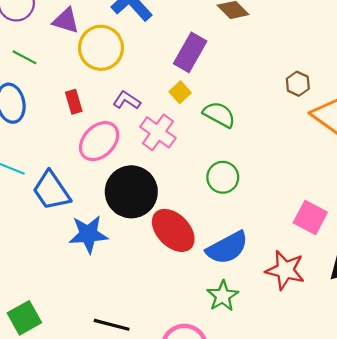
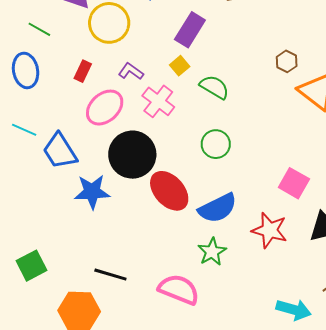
red rectangle: (74, 102) -> (83, 71), turned 40

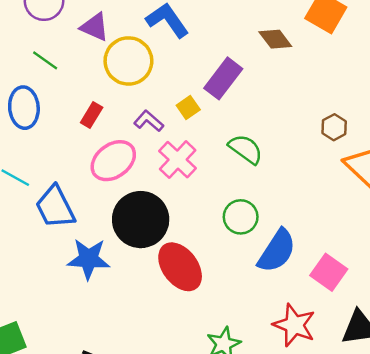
yellow square: (180, 66) -> (188, 107), moved
blue semicircle: (218, 208) -> (277, 251), moved, turned -36

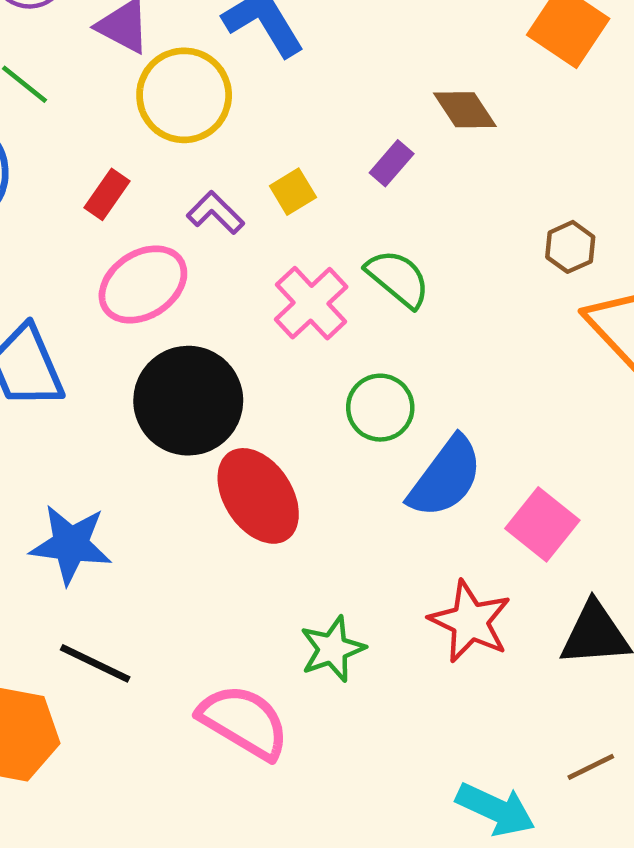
brown diamond: (275, 39) -> (465, 110), moved
purple rectangle: (223, 78) -> (392, 163), moved, size x0.6
pink cross: (178, 160) -> (311, 303), moved
blue star: (89, 259) -> (71, 544), moved

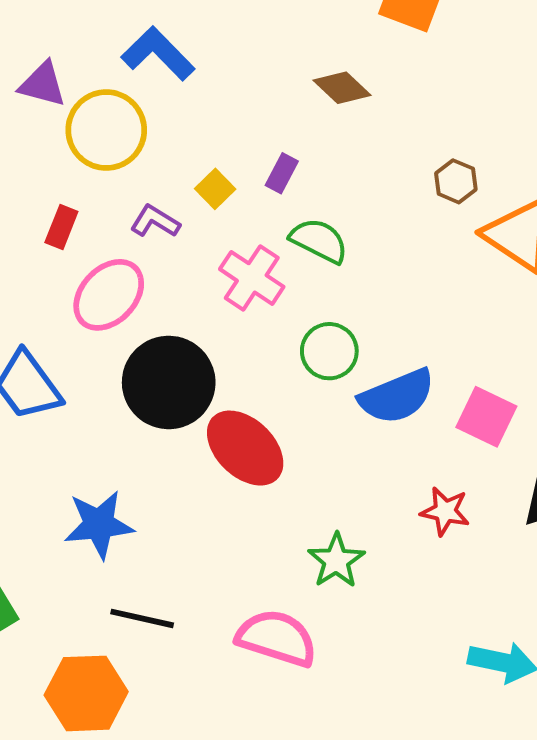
purple rectangle: (392, 163) -> (282, 173), moved
blue semicircle: (445, 477) -> (397, 396), turned 44
red star: (470, 621) -> (445, 511), size x0.7

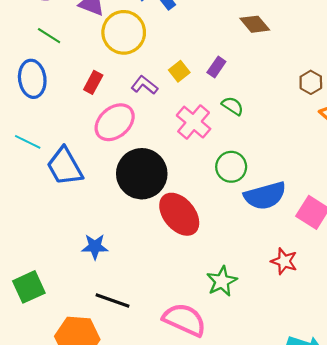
green semicircle: (319, 241) -> (233, 106), size x0.7
blue star: (99, 524) -> (95, 247), size x0.7

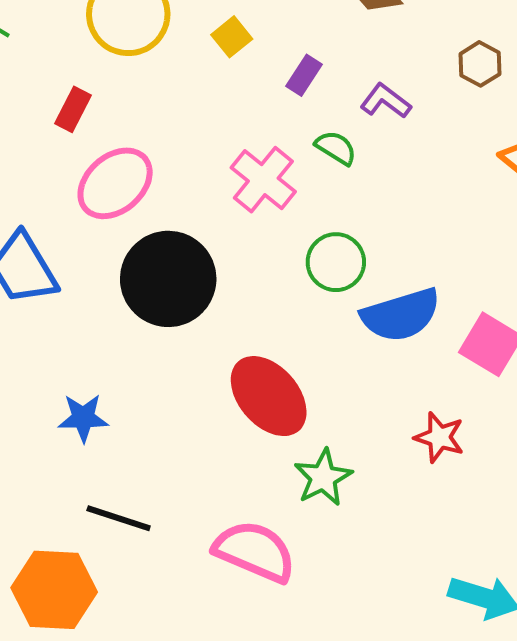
yellow square: (179, 71) -> (232, 37), moved
brown hexagon: (311, 82) -> (480, 64), moved
purple L-shape: (144, 85) -> (386, 101), moved
red ellipse: (179, 214) -> (269, 396), moved

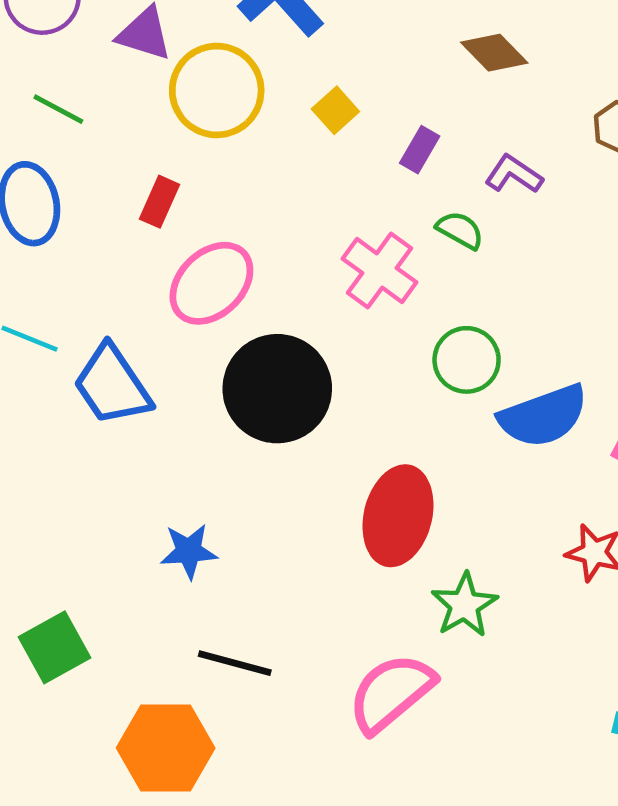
red ellipse: (269, 396) -> (398, 516), turned 58
pink semicircle: (255, 551) -> (391, 693), turned -60

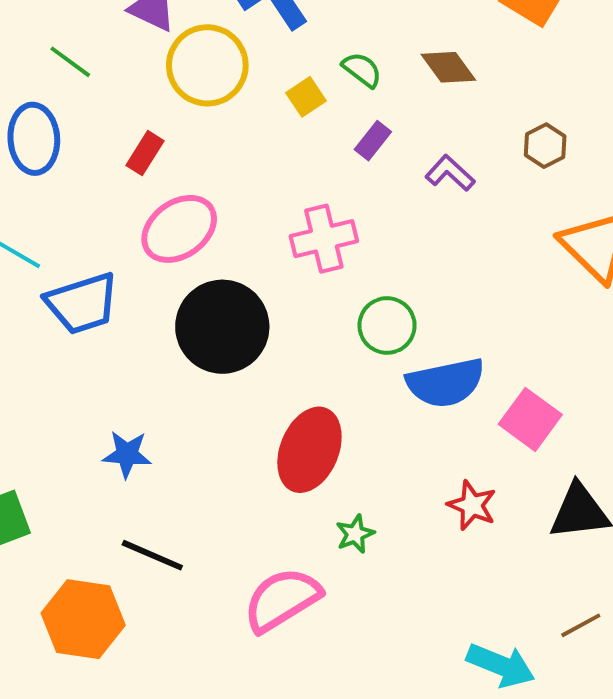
green semicircle: (460, 230) -> (362, 70), moved
pink cross: (379, 270) -> (324, 239), turned 32
blue trapezoid: (112, 385) -> (82, 303), turned -82
green star: (464, 605) -> (355, 534), size x0.7

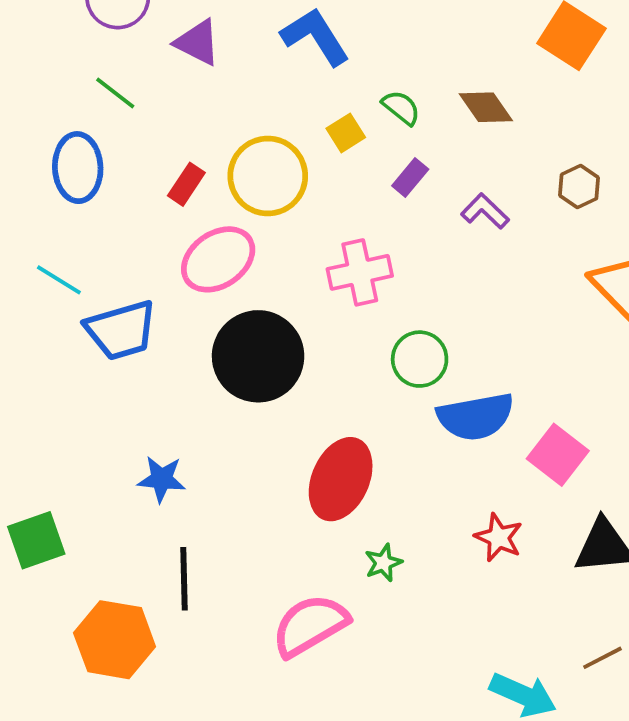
yellow circle: (207, 65) -> (268, 176), moved
black line: (152, 555) -> (184, 579), turned 64

